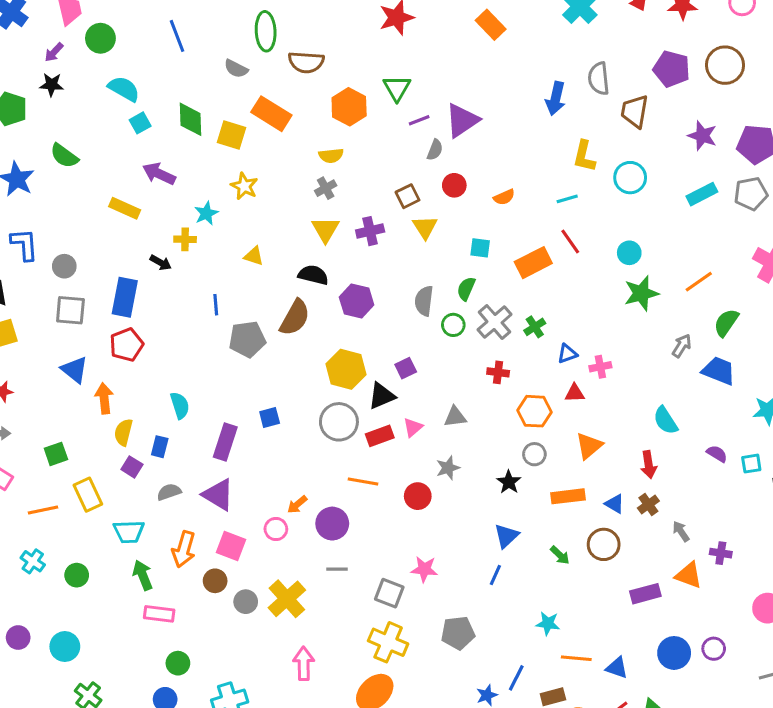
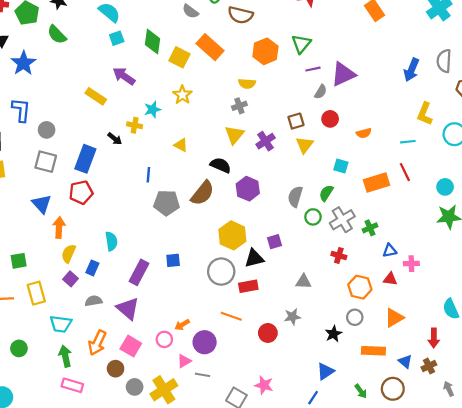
green semicircle: (64, 156) -> (57, 35), moved
purple cross: (370, 231) -> (266, 141), turned -30
pink triangle: (413, 427) -> (184, 361), moved

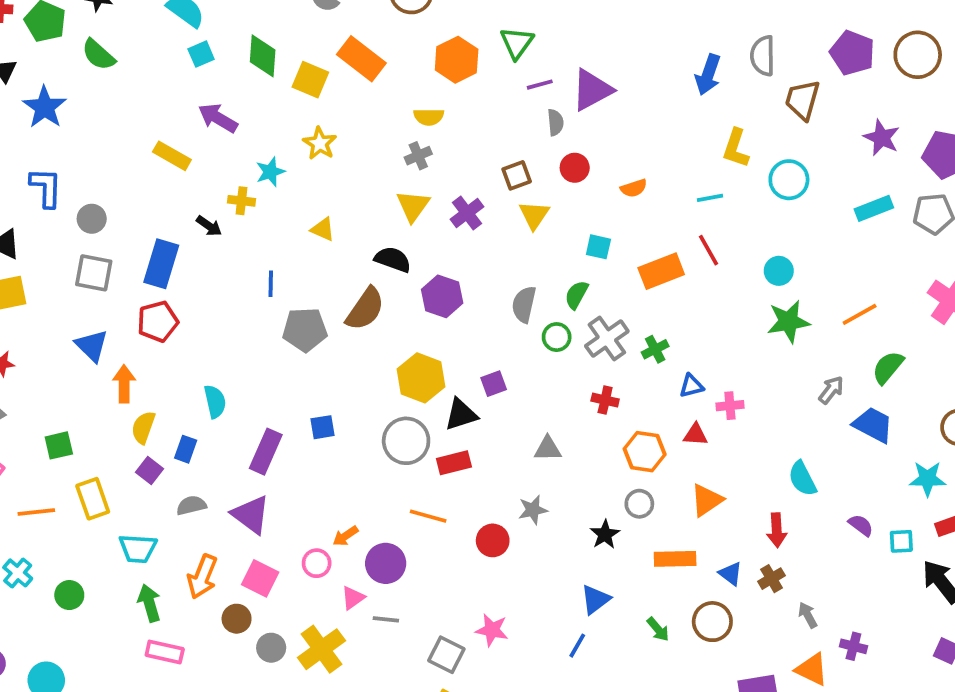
gray semicircle: (321, 92) -> (555, 122), turned -32

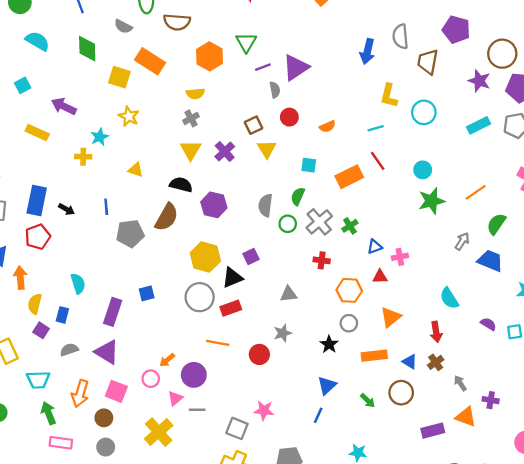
cyan square: (201, 54) -> (23, 85), moved
brown circle: (918, 55) -> (502, 54), moved
green diamond: (263, 56) -> (87, 49), moved
black arrow: (209, 226) -> (67, 209), moved
gray circle: (271, 648) -> (106, 447), moved

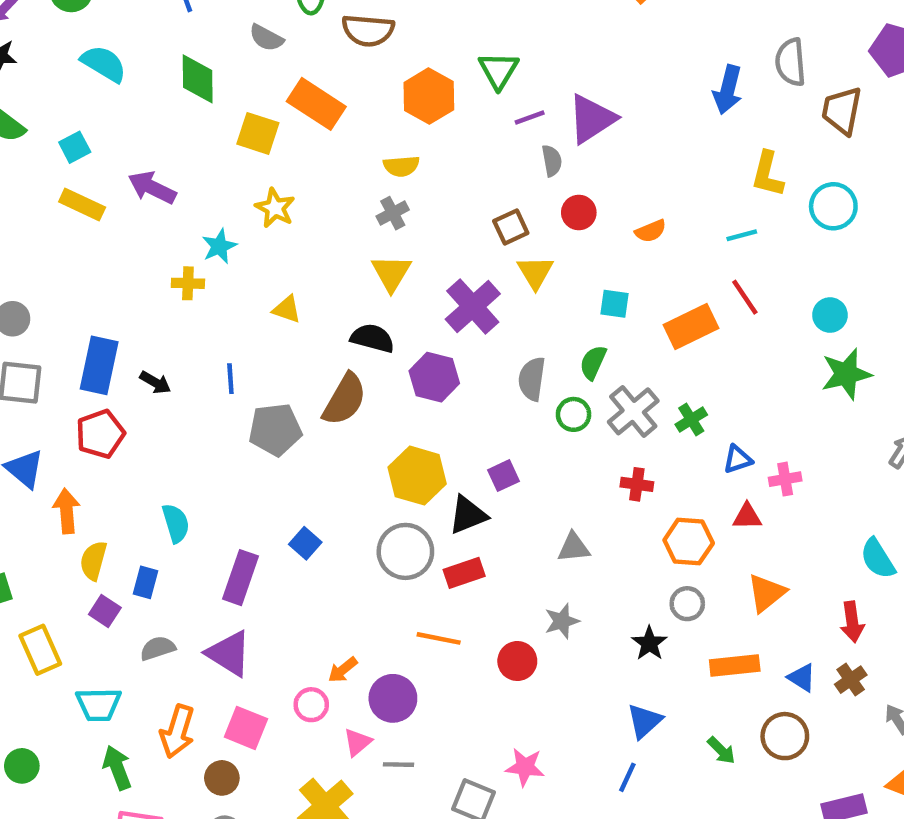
yellow rectangle: (37, 133) -> (82, 204), moved
purple cross: (225, 152) -> (473, 307), moved, size x1.4
blue square: (147, 293) -> (305, 543), turned -35

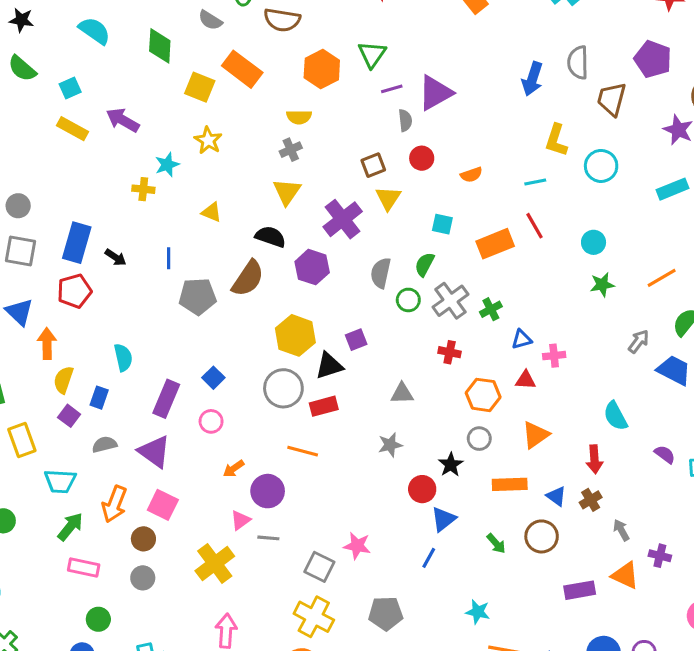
green star: (846, 374) -> (602, 285), size x0.7
red circle: (517, 661) -> (422, 489), moved
pink circle: (311, 705) -> (211, 421), moved
green arrow: (117, 768) -> (70, 527), turned 56

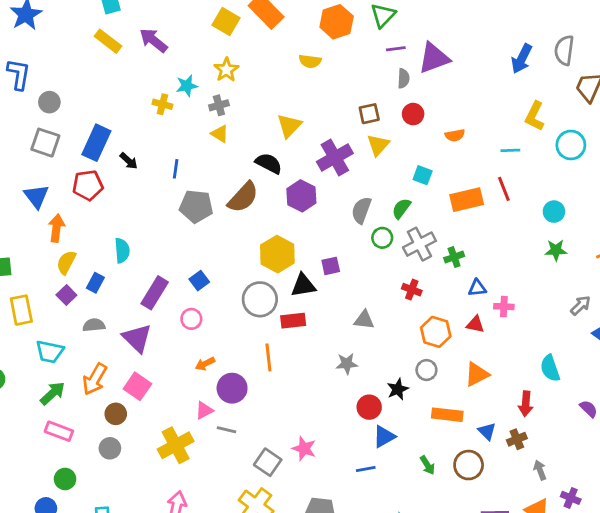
gray cross: (291, 150) -> (219, 105), moved
orange line: (303, 451) -> (268, 357), turned 60
blue line: (429, 558) -> (366, 469), turned 42

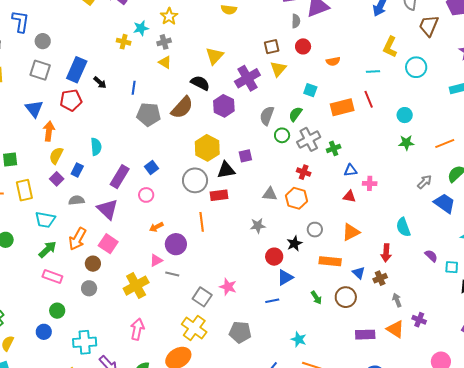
orange hexagon: (436, 332) -> (296, 198), moved

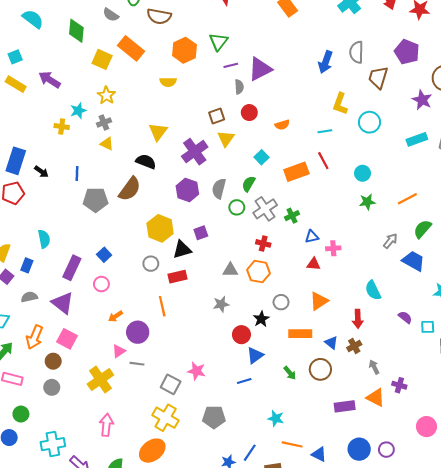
cyan square: (310, 90) -> (262, 157), turned 32
purple hexagon: (224, 106) -> (187, 190), moved
gray circle: (195, 180) -> (151, 264), size x0.6

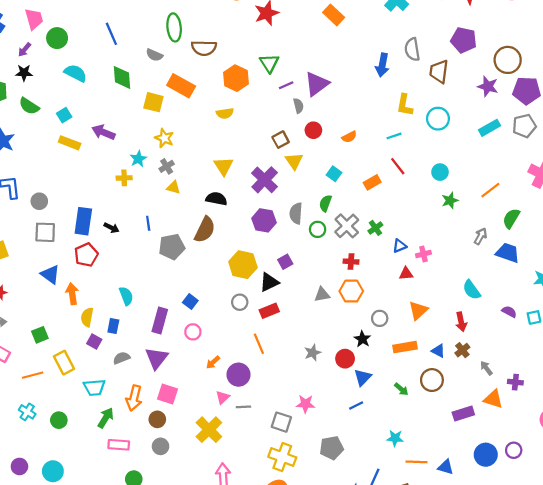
orange rectangle: (296, 172) -> (372, 182), size x0.7
purple triangle: (63, 303) -> (157, 358), turned 40
gray star: (221, 304) -> (313, 353), moved

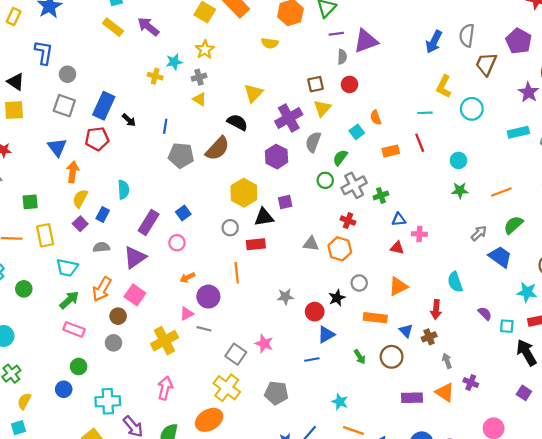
orange semicircle: (349, 137) -> (376, 118), moved, turned 80
gray semicircle: (296, 213) -> (313, 142), moved

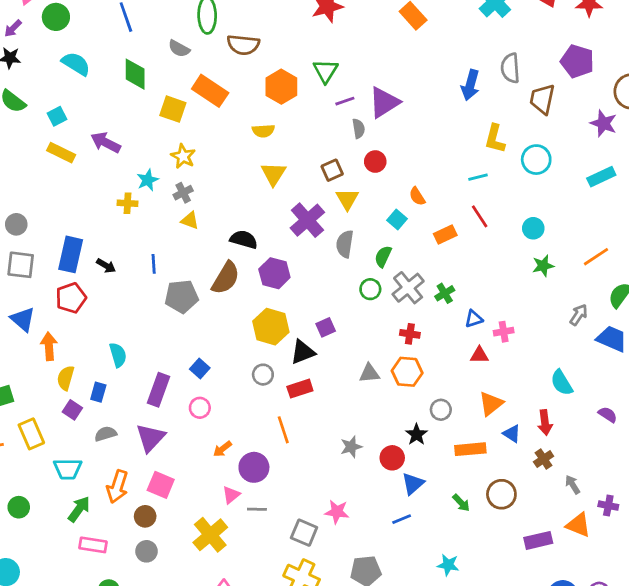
yellow triangle: (253, 93) -> (273, 174), moved
purple hexagon: (277, 157) -> (274, 273), moved
blue triangle: (406, 331) -> (512, 434), moved

